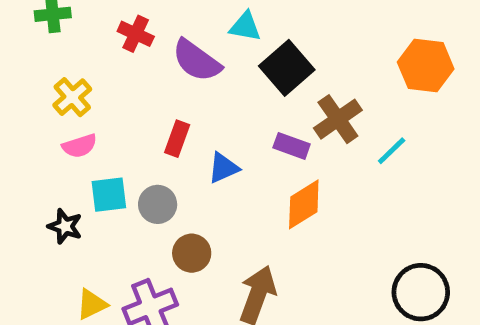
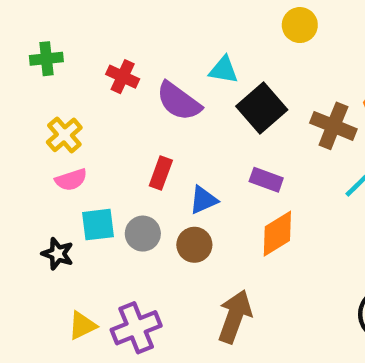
brown cross: (338, 119) -> (333, 126), moved, turned -33
brown circle: (192, 253) -> (194, 245), moved

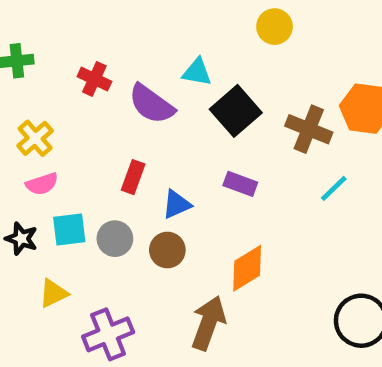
orange diamond: (277, 234) -> (247, 268), moved
black star: (58, 254) -> (21, 239), moved
yellow triangle: (82, 326) -> (53, 293), moved

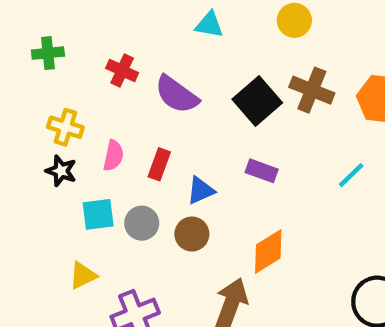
cyan triangle: (197, 72) -> (209, 25), moved
brown cross: (309, 129) -> (312, 90), moved
yellow cross: (35, 138) -> (65, 127), turned -32
pink semicircle: (42, 184) -> (113, 156), moved, turned -60
black star: (21, 239) -> (61, 171), moved

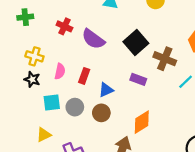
brown cross: (312, 90) -> (165, 59), moved

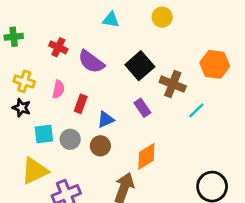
pink semicircle: (60, 71) -> (58, 89), moved
purple rectangle: (138, 79) -> (142, 108), turned 35
yellow triangle: (44, 135) -> (35, 171), size x1.6

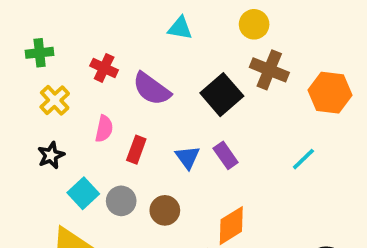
yellow cross: (24, 81) -> (55, 100), moved, turned 30
brown cross: (173, 84) -> (269, 70), moved
black star: (22, 108) -> (51, 155), turned 30
blue triangle: (106, 120) -> (188, 157), moved, turned -42
cyan square: (44, 134) -> (83, 193), turned -36

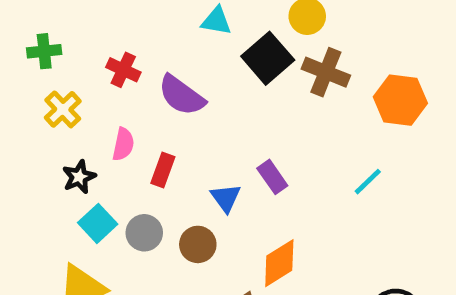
black square: (222, 95) -> (268, 58), moved
black star: (51, 155) -> (79, 177), moved
blue triangle: (188, 157) -> (226, 198), moved

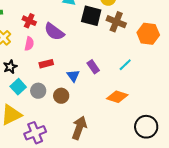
black square: (268, 58) -> (91, 16), turned -35
pink semicircle: (123, 144) -> (29, 44), moved
red rectangle: (163, 170) -> (46, 64), turned 56
cyan line: (368, 182) -> (125, 65), moved
orange diamond: (279, 263) -> (117, 97), moved, turned 50

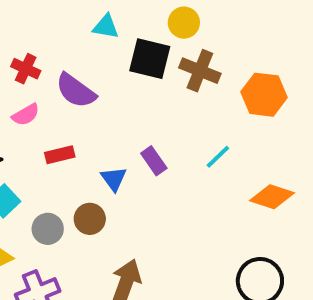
pink semicircle: (29, 44) -> (26, 115), turned 48
gray circle: (38, 91) -> (48, 229), moved
orange diamond: (117, 97) -> (272, 197), moved

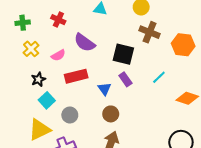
black square: (150, 59) -> (123, 54), moved
red cross: (26, 69) -> (58, 20), moved
red rectangle: (60, 155) -> (76, 76), size x1.5
brown circle: (90, 219) -> (111, 114), moved

